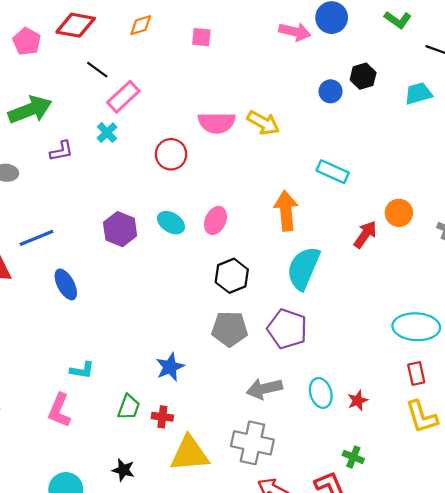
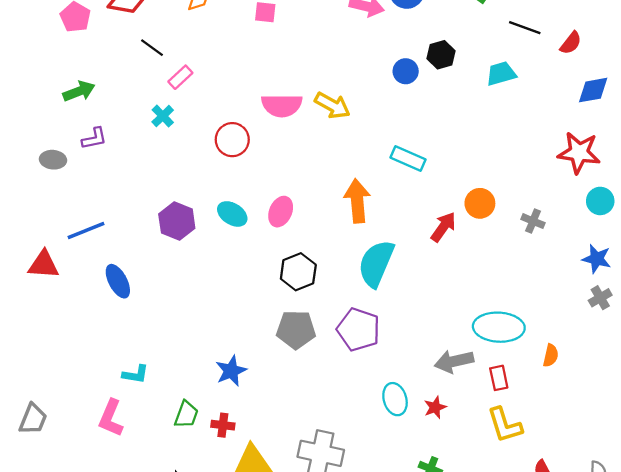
pink rectangle: (123, 97) -> (180, 77), size x0.7
green arrow: (30, 110) -> (79, 91), size x0.7
purple L-shape: (61, 151) -> (94, 138), moved
gray arrow: (264, 389) -> (454, 361), moved

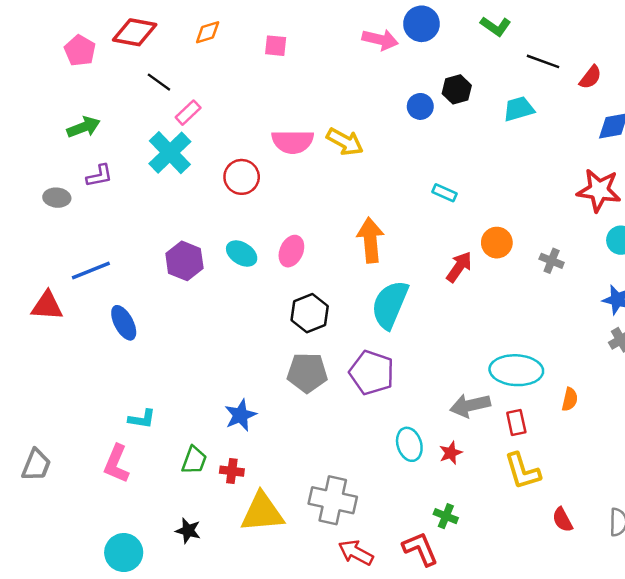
cyan cross: (163, 116) -> (170, 153), size x1.8
cyan rectangle: (408, 159) -> (445, 193), moved, size x0.7

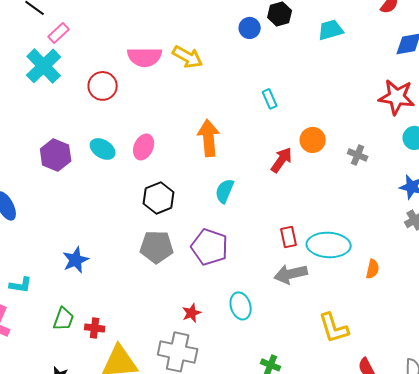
cyan rectangle: (445, 193) -> (270, 99), turned 42
cyan semicircle: (390, 305) -> (225, 191), size x0.6
blue star: (240, 415) -> (76, 260), moved
red rectangle: (516, 422) -> (289, 237), moved
red star: (451, 453) -> (192, 313), moved

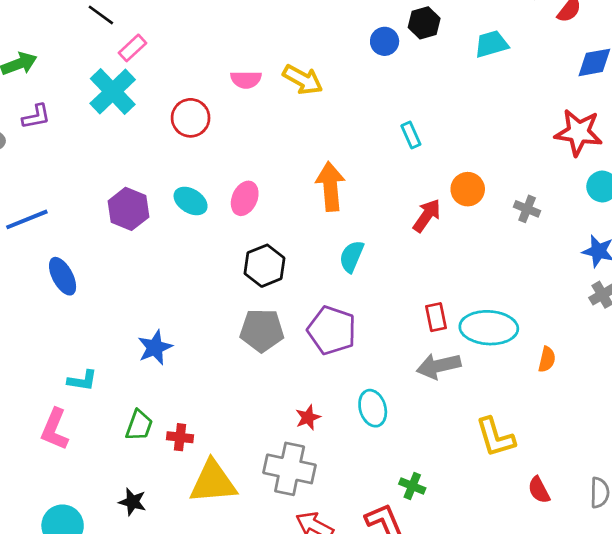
pink semicircle: (145, 57) -> (246, 80), size x0.7

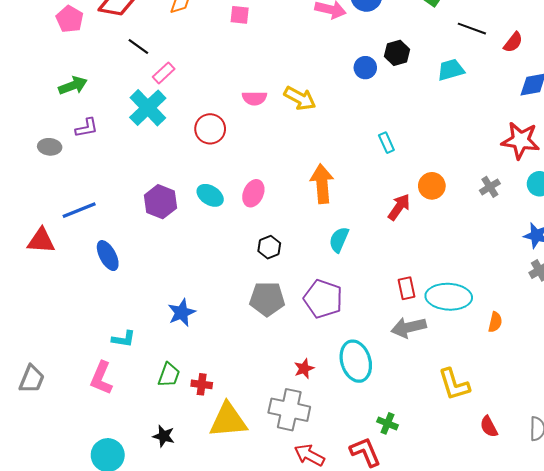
gray cross: (527, 209) -> (490, 187), moved, turned 36
black hexagon: (264, 266) -> (269, 247), size x0.7
cyan ellipse: (373, 408) -> (356, 361), size x1.4

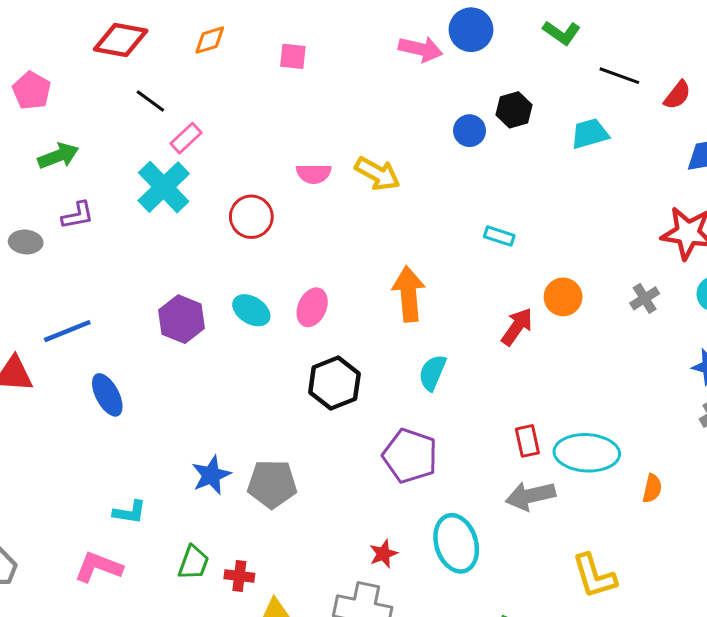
pink pentagon: (70, 19) -> (32, 91), moved
cyan rectangle: (386, 143) -> (499, 236), turned -48
black hexagon: (269, 247) -> (334, 383), size x1.6
gray pentagon: (267, 299) -> (272, 484), moved
pink L-shape: (101, 378) -> (98, 567), turned 88

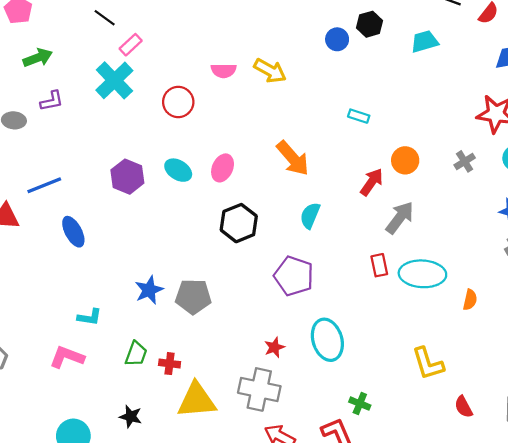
orange arrow: (409, 294) -> (293, 158), turned 144
gray arrow: (530, 496) -> (400, 218), moved, turned 140

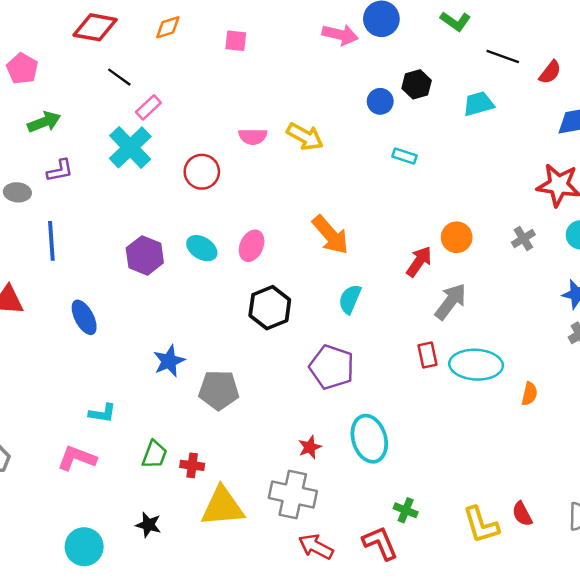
cyan rectangle: (359, 116) -> (404, 156), moved
blue line: (44, 185) -> (51, 241), moved, turned -72
blue star: (149, 290) -> (169, 361), moved
yellow L-shape: (428, 364) -> (481, 525), moved

